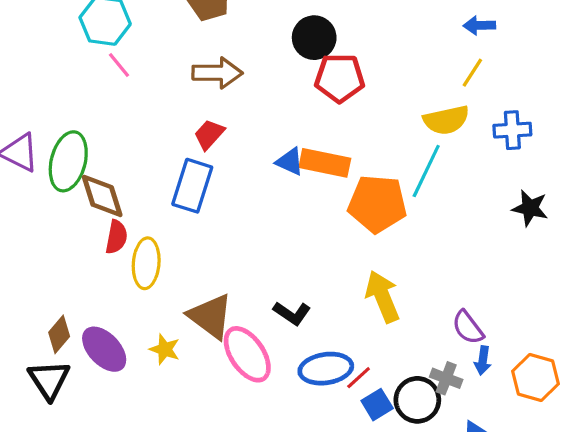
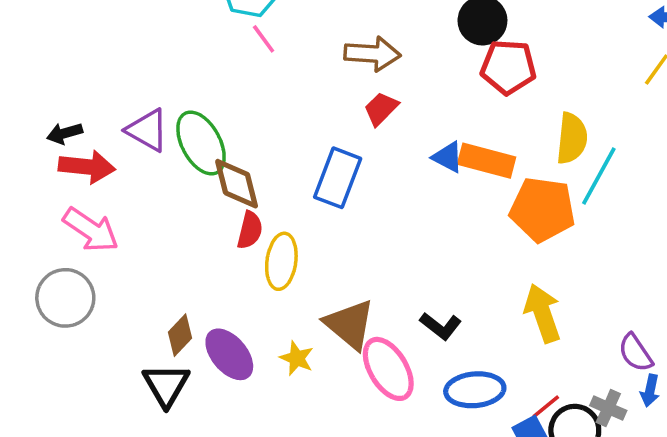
yellow semicircle: (446, 120) -> (572, 138), moved, turned -75
red trapezoid: (209, 134) -> (381, 109), moved
green ellipse: (68, 161) -> (201, 143), turned -46
red line: (359, 378) -> (546, 407), moved

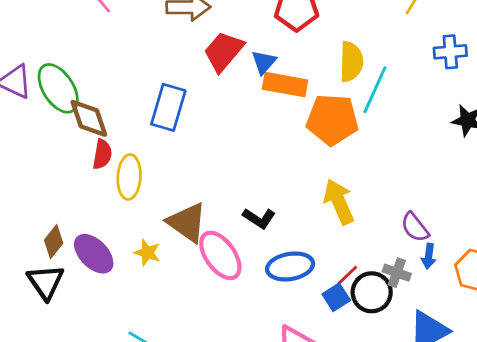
red trapezoid: (381, 109) -> (224, 51), moved, size x1.5
blue triangle: (448, 157) -> (264, 62), moved, turned 48

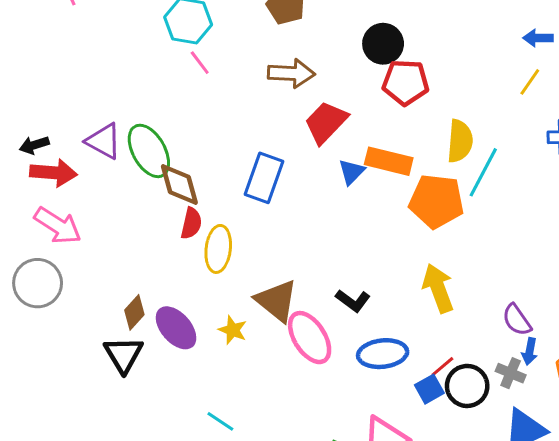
blue triangle: (264, 62) -> (352, 172), moved
gray cross: (397, 273) -> (511, 373), moved

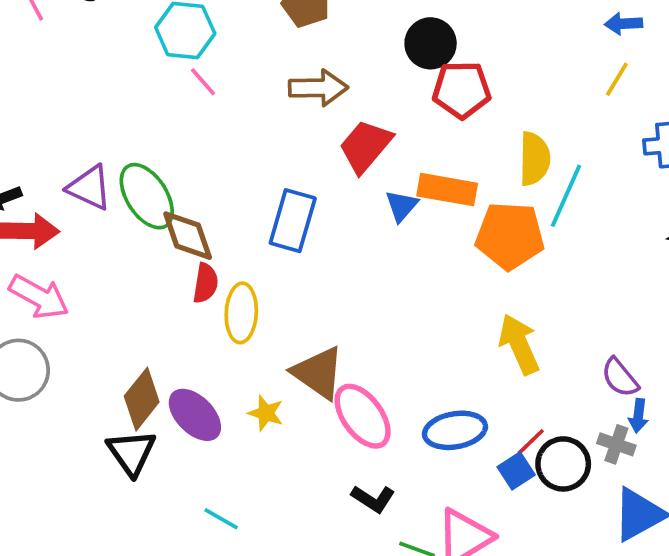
black L-shape: (353, 301) -> (373, 499), moved
brown diamond: (134, 312) -> (142, 399), size x1.4
cyan line: (220, 421) -> (221, 519), moved

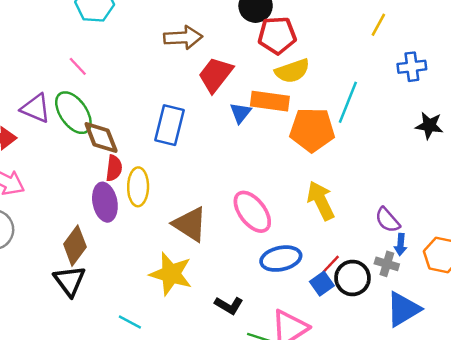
pink line: (203, 82) -> (78, 66), moved
yellow semicircle: (534, 159) -> (292, 71), moved, turned 72
yellow star: (266, 413) -> (171, 274), moved, size x1.8
purple ellipse: (195, 415) -> (105, 202), moved, turned 36
pink ellipse: (363, 416) -> (252, 212), moved

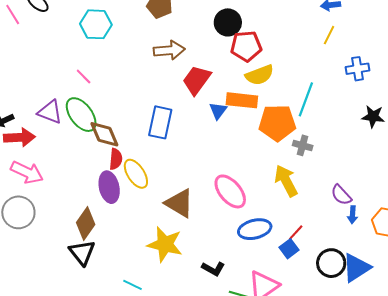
yellow ellipse: (138, 187) -> (136, 174), turned -32
gray cross: (387, 264) -> (303, 145), moved
black circle: (352, 278) -> (331, 263), moved

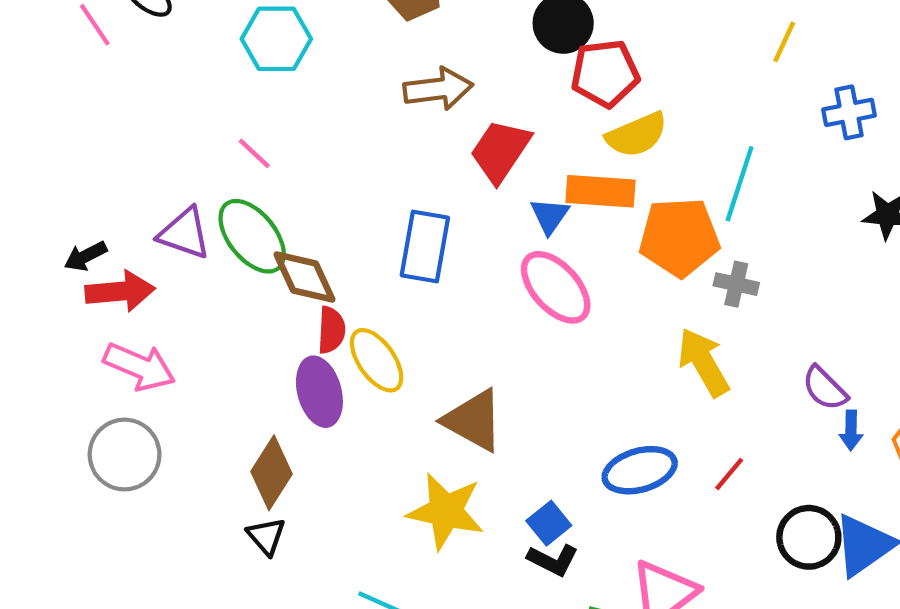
pink ellipse: (230, 191) -> (556, 287), moved
blue square: (289, 249) -> (549, 523), moved
black triangle: (82, 253) -> (266, 536), size x0.7

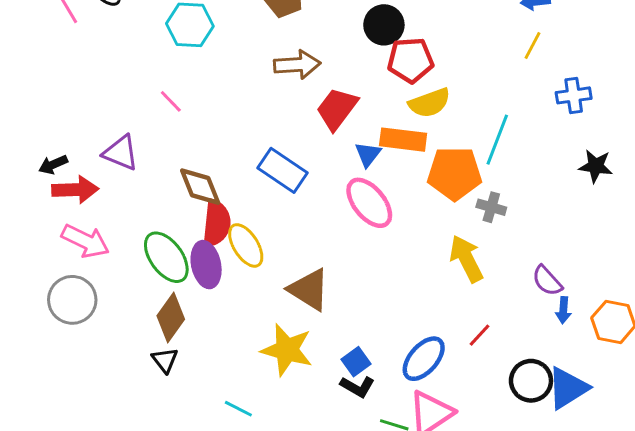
green ellipse: (252, 236) -> (166, 257), moved
blue rectangle: (425, 247) -> (283, 170), turned -69
red semicircle: (331, 330) -> (216, 223), size x1.5
blue ellipse: (640, 470) -> (424, 359), moved, turned -36

